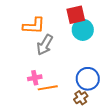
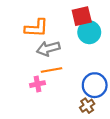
gray arrow: (45, 45) -> (48, 48), turned 45
orange line: (48, 88) -> (51, 70), moved

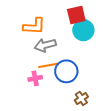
blue circle: (95, 85) -> (66, 71), moved

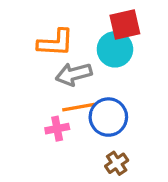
cyan circle: (83, 30) -> (115, 49), moved
brown cross: (81, 98) -> (117, 163), moved

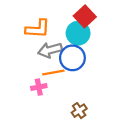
red square: (125, 25) -> (85, 16), turned -30
blue circle: (108, 117) -> (72, 58), moved

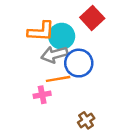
cyan circle: (78, 33) -> (62, 36), moved

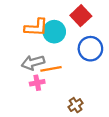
gray arrow: (54, 55) -> (33, 63), moved
blue circle: (79, 63) -> (90, 49), moved

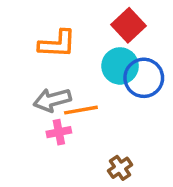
cyan circle: (54, 32) -> (120, 66), moved

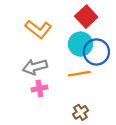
orange L-shape: (57, 44) -> (38, 29), turned 35
orange line: (81, 110) -> (79, 74), moved

